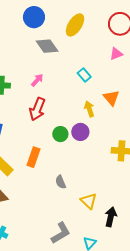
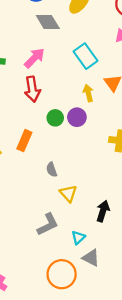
cyan rectangle: (84, 75) -> (86, 56), size x1.6
pink arrow: (37, 80) -> (34, 58), size x1.5
red arrow: (37, 109) -> (32, 89), turned -35
yellow triangle: (89, 201) -> (68, 193), moved

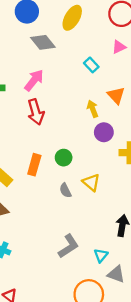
cyan rectangle: (86, 56) -> (91, 65), moved, size x0.6
purple circle: (77, 117) -> (104, 132), moved
green circle: (55, 118) -> (64, 158), moved
yellow triangle: (68, 193) -> (91, 182), moved

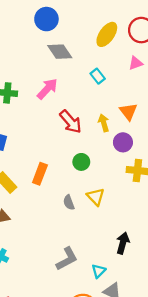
yellow ellipse: (72, 18) -> (107, 34), moved
cyan rectangle: (91, 65) -> (98, 76), moved
red arrow: (36, 112) -> (71, 122), moved, turned -30
purple circle: (104, 132) -> (123, 142), moved
green circle: (64, 158) -> (81, 162), moved

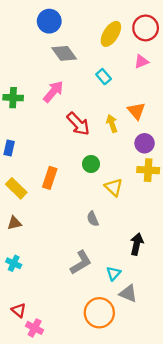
purple circle: (123, 142) -> (145, 143), moved
yellow triangle: (96, 197) -> (114, 187), moved
gray semicircle: (69, 202) -> (93, 219), moved

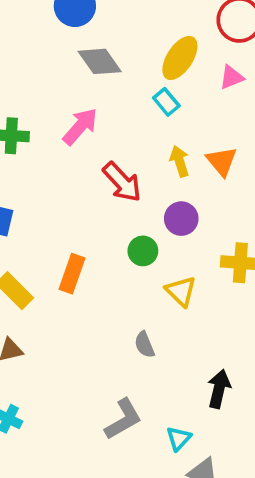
yellow ellipse: (111, 34) -> (180, 58), moved
yellow arrow: (112, 123) -> (180, 161), moved
purple circle: (145, 143) -> (181, 219), moved

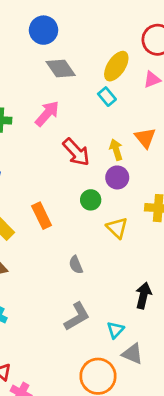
yellow arrow: (180, 161) -> (116, 150), moved
orange rectangle: (72, 274) -> (42, 216), turned -45
gray semicircle: (144, 345) -> (76, 265), moved

